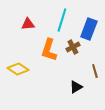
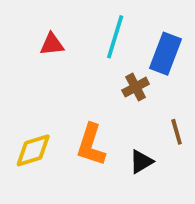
orange L-shape: (49, 50) -> (91, 145), moved
yellow diamond: (18, 69) -> (33, 150), moved, turned -50

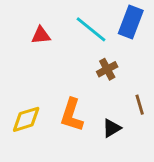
cyan line: (115, 37) -> (91, 29), turned -68
blue rectangle: (165, 54) -> (131, 22), moved

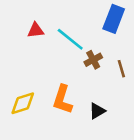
cyan line: (91, 29) -> (70, 39), moved
brown line: (140, 105) -> (121, 69), moved

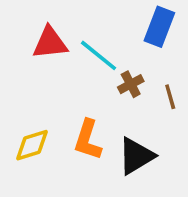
red triangle: (36, 30) -> (50, 43), size x1.5
black triangle: (97, 111) -> (136, 156), size x1.6

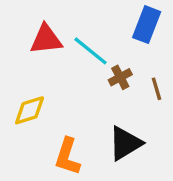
orange L-shape: (88, 140) -> (67, 156), moved
yellow diamond: (32, 145) -> (30, 110), moved

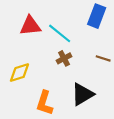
brown cross: (120, 77) -> (64, 58), moved
brown line: (157, 89) -> (103, 58), turned -56

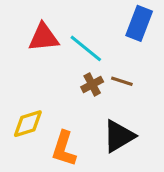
brown line: (103, 58) -> (122, 81), moved
yellow diamond: (19, 73) -> (28, 124), moved

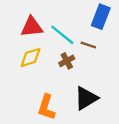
brown line: (122, 81) -> (88, 45), moved
yellow diamond: (28, 124) -> (31, 57), moved

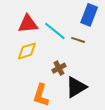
brown cross: (67, 61) -> (59, 68), moved

